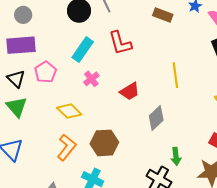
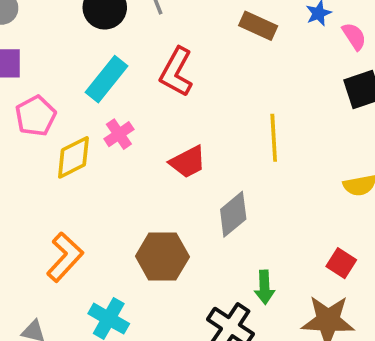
red L-shape: (120, 43) -> (176, 72), turned 40
yellow diamond: (69, 111) -> (73, 157), moved, turned -75
brown hexagon: (104, 143) -> (162, 256), moved

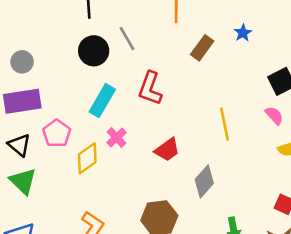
brown rectangle: (258, 26) -> (202, 48), turned -70
pink semicircle: (354, 36) -> (274, 115), moved

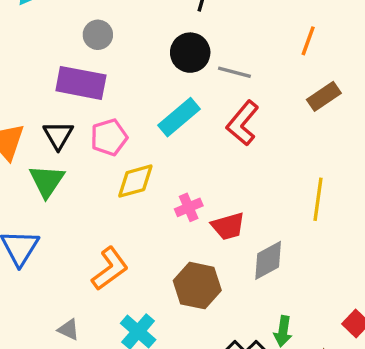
gray line: (127, 38) -> (234, 72), moved, turned -65
pink cross: (117, 137) -> (189, 207), moved
red trapezoid: (167, 150) -> (228, 226), moved

